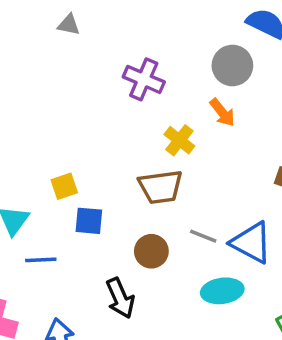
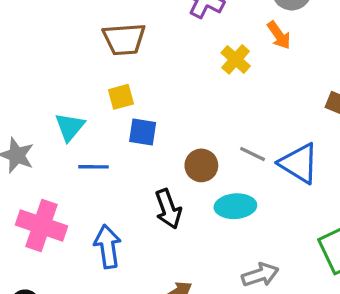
brown trapezoid: (161, 187) -> (124, 39), moved
cyan ellipse: (222, 291) -> (235, 206), moved

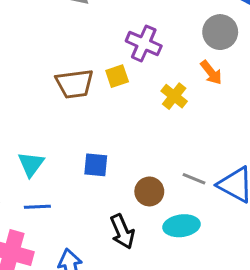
yellow square: (121, 97) -> (117, 76), moved
blue line: (94, 167) -> (37, 207), moved

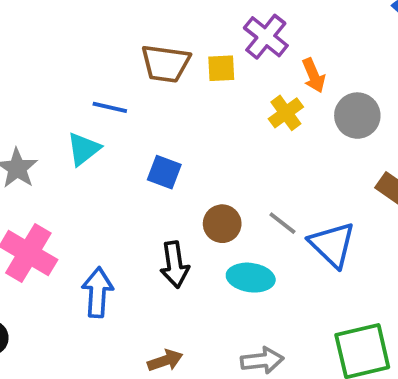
gray circle: (220, 32) -> (357, 116), moved
orange arrow: (211, 72) -> (314, 75), moved
blue line: (37, 207) -> (110, 107), moved

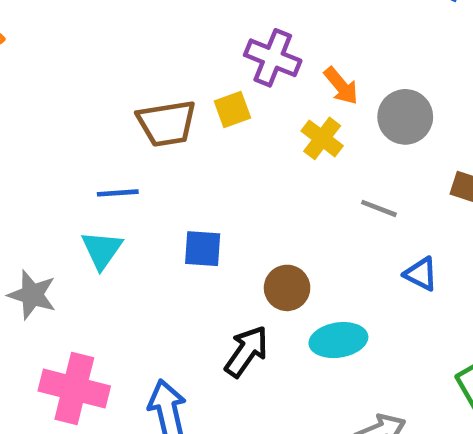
gray line: (282, 223) -> (379, 208), moved
blue triangle: (332, 245) -> (421, 274), size x0.6
black arrow: (175, 265) -> (246, 351), turned -120

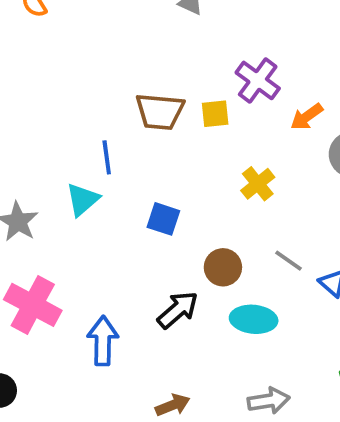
orange arrow: (341, 86) -> (307, 117), turned 80
yellow cross: (322, 138) -> (258, 184), moved
blue line: (118, 193) -> (107, 157), turned 72
gray line: (379, 208) -> (288, 261), moved

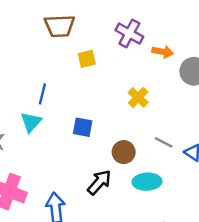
brown trapezoid: (160, 112) -> (60, 26), moved
yellow square: (215, 114) -> (87, 59), moved
orange arrow: (307, 117) -> (163, 52), turned -126
blue line: (107, 157) -> (42, 94), turned 30

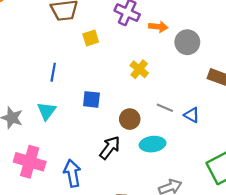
cyan triangle: (31, 122) -> (47, 111), moved

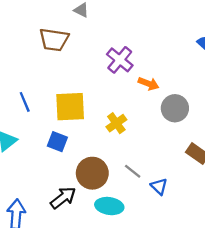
yellow square: (91, 38) -> (70, 107), moved, size x1.8
blue line: (53, 72) -> (25, 102), turned -48
brown circle: (130, 119) -> (92, 173), size x1.4

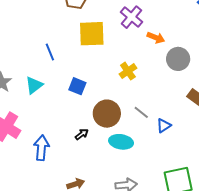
yellow square: (70, 107) -> (92, 34), moved
blue triangle: (159, 186) -> (164, 126), turned 42
black arrow: (63, 198) -> (82, 134), size x0.6

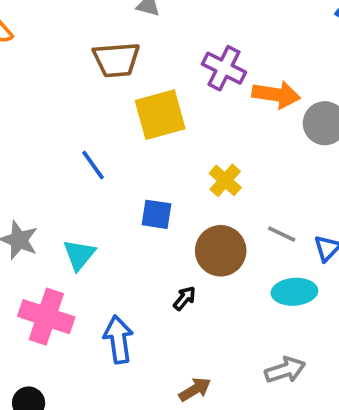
orange arrow: (156, 38) -> (276, 95), size x1.4
yellow cross: (128, 71) -> (225, 180), moved
cyan triangle: (34, 85) -> (79, 255), moved
cyan ellipse: (121, 142) -> (294, 292), moved

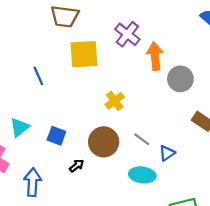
orange arrow: (276, 95) -> (155, 56), turned -116
blue square: (157, 214) -> (56, 136), moved

